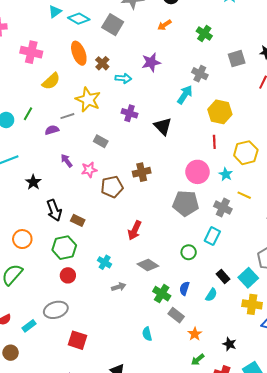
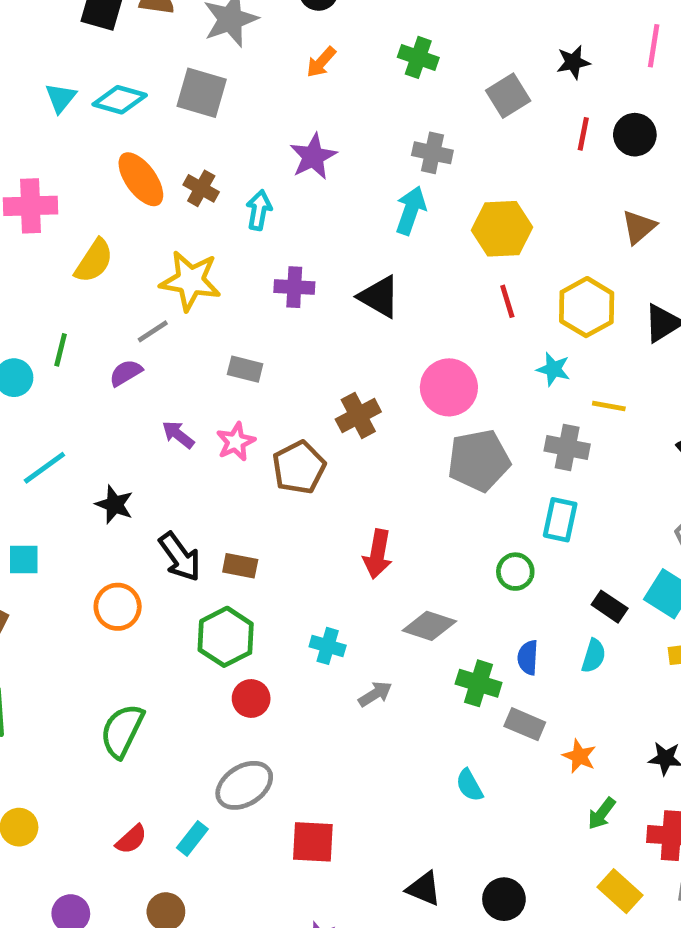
cyan arrow: (123, 78) -> (259, 210), turned -70
pink circle: (197, 172) -> (449, 387), moved
orange circle: (22, 239) -> (118, 607), moved

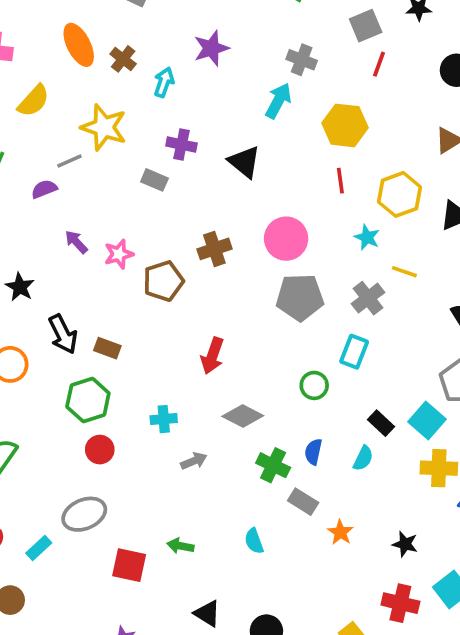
red line: (583, 134) -> (379, 64), moved
gray rectangle: (245, 369) -> (154, 180), moved
gray cross: (567, 448) -> (368, 298), turned 32
cyan cross: (328, 646) -> (164, 419), turned -30
green arrow: (602, 814) -> (180, 546), moved, turned 55

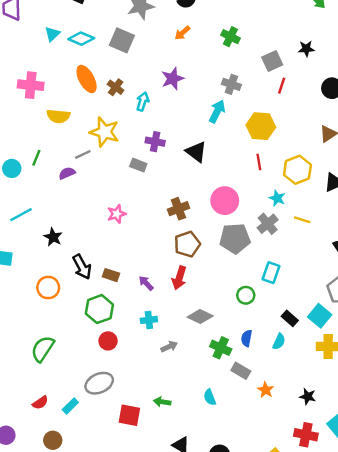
yellow semicircle: (34, 101) -> (58, 116), turned 55
purple arrow: (76, 242) -> (146, 283), moved
brown pentagon: (163, 281) -> (187, 244), moved
gray cross: (368, 298) -> (268, 224), moved

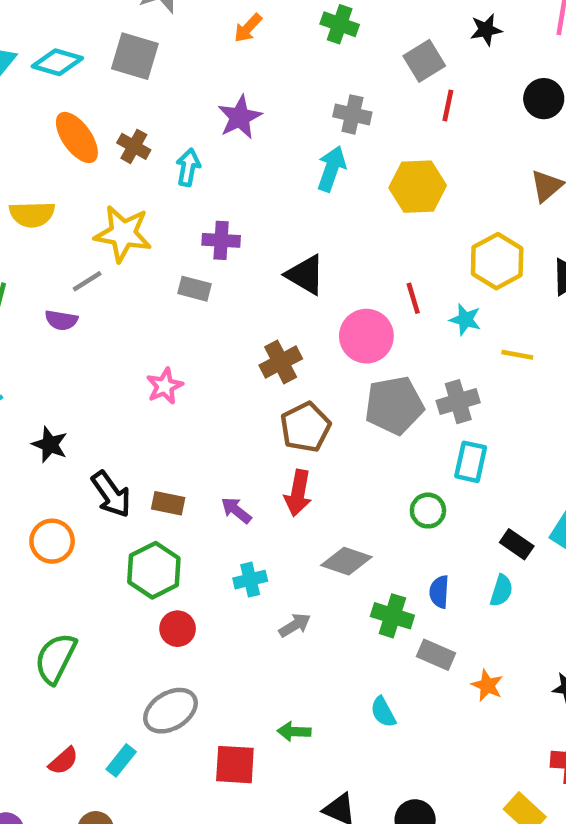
black triangle: (196, 152) -> (305, 275), moved
red line: (259, 162) -> (413, 298), moved
purple semicircle: (67, 173) -> (61, 320), turned -140
gray cross: (268, 224) -> (458, 402), moved, turned 30

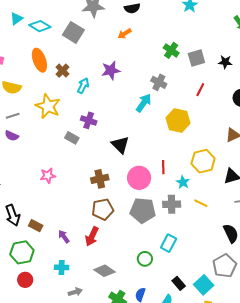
green cross: (340, 24) -> (171, 50), moved
gray square: (424, 61) -> (196, 58), moved
gray line: (87, 281) -> (13, 116), moved
gray cross: (458, 402) -> (172, 204), moved

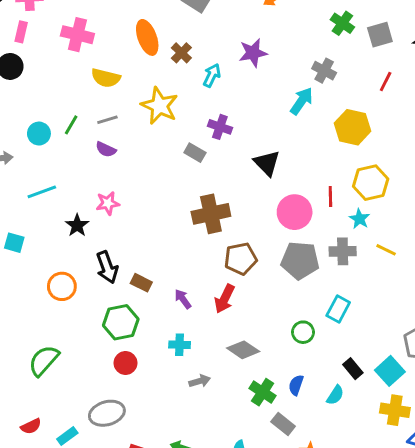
yellow hexagon: (203, 161) -> (371, 183), moved
pink star: (48, 176) -> (108, 203), moved
brown cross: (100, 179) -> (211, 214), moved, size x1.4

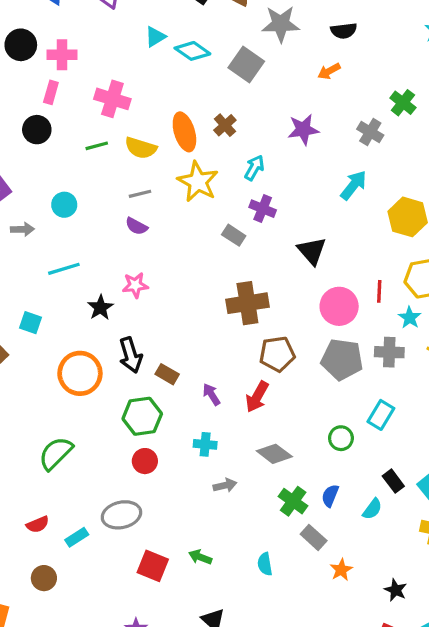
orange ellipse: (147, 37) -> (184, 132), moved
gray cross: (324, 71) -> (370, 132), moved
cyan arrow: (212, 75) -> (254, 168), moved
green line: (71, 125) -> (97, 146), moved, turned 42
orange circle: (62, 286) -> (80, 373), size x1.4

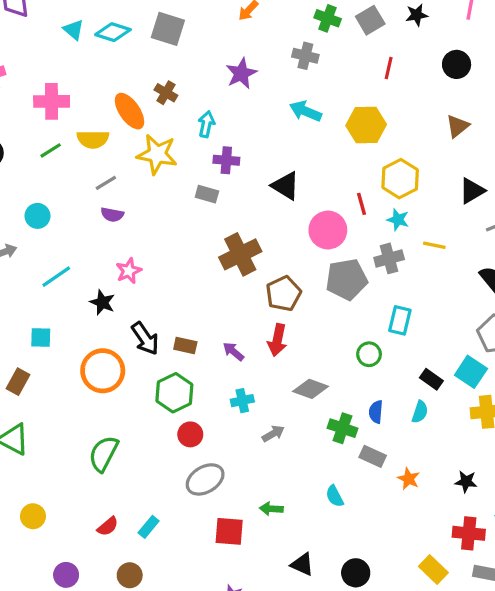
cyan triangle: (155, 37) -> (74, 30), turned -30
cyan arrow: (354, 185) -> (305, 111), turned -88
gray ellipse: (121, 515) -> (205, 479), moved

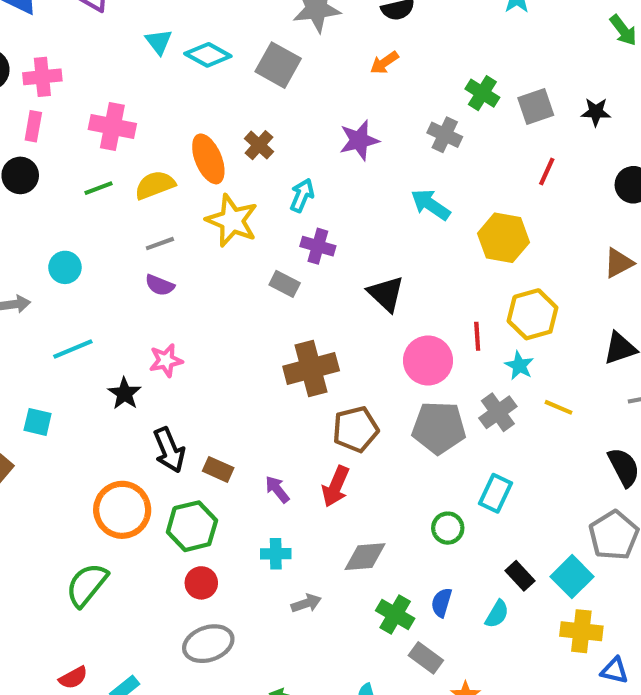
yellow semicircle: (93, 139) -> (155, 185), turned 148
gray cross: (389, 258) -> (498, 412), turned -32
orange circle: (103, 371) -> (122, 510), moved
gray diamond: (311, 389) -> (365, 557), turned -36

